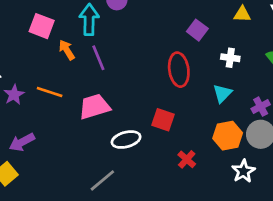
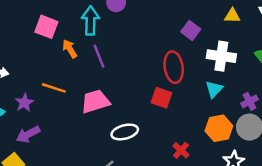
white cross: (230, 58) -> (221, 56), size x1.6
purple star: (14, 95) -> (24, 103), moved
red square: (163, 120) -> (161, 98), moved

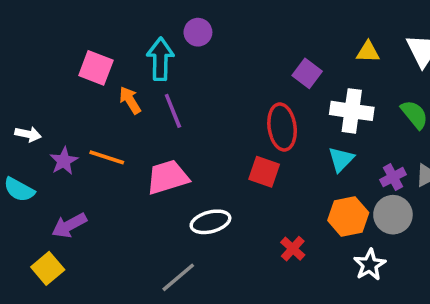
purple star: (24, 103) -> (64, 161), moved

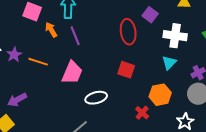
red ellipse: (282, 127) -> (128, 32), moved
purple star: (64, 161) -> (14, 55), moved
pink trapezoid: (168, 177) -> (72, 73), turned 130
orange hexagon: (348, 216) -> (160, 95), moved

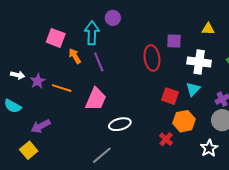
purple square: (150, 15) -> (174, 41), turned -35
red square: (126, 70) -> (170, 96), moved

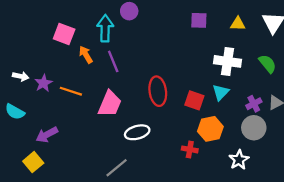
purple square: (174, 41) -> (199, 20), moved
red ellipse: (152, 58) -> (158, 91), moved
red cross: (166, 139) -> (190, 149), turned -32

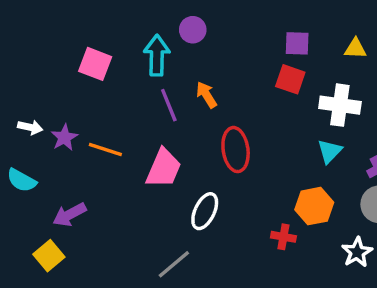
orange arrow: (86, 55) -> (206, 95), moved
red square: (194, 100) -> (290, 79), moved
white ellipse: (137, 132) -> (205, 211), turned -50

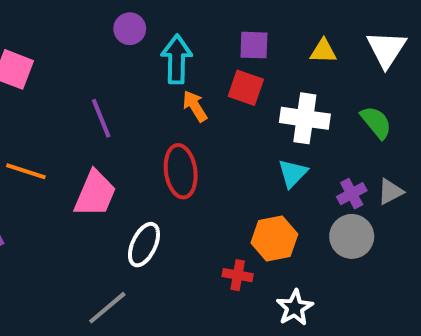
cyan arrow: (157, 55) -> (177, 59), moved
orange arrow: (206, 95) -> (195, 106), moved
white star: (357, 252) -> (295, 308), moved

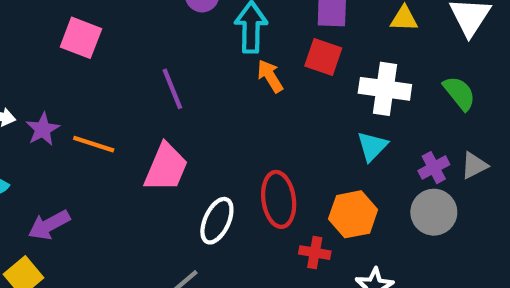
red ellipse: (181, 171) -> (279, 199), moved

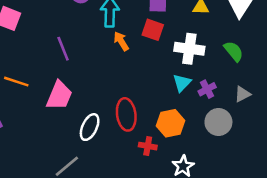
purple cross: (434, 168) -> (207, 89), moved

